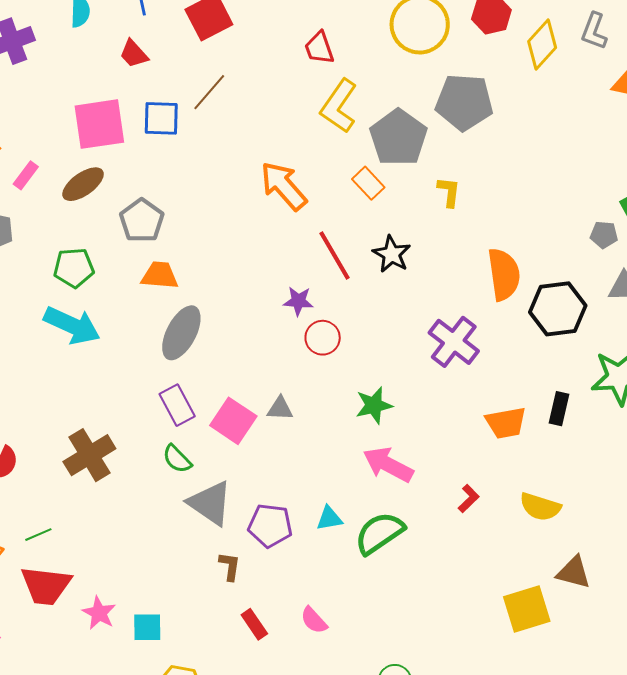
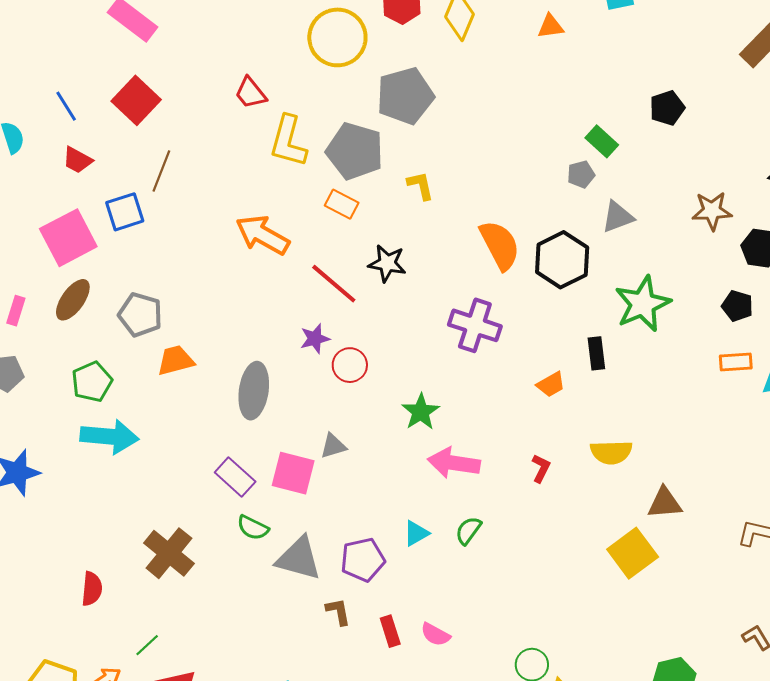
gray ellipse: (181, 333) -> (254, 391), moved
orange trapezoid: (506, 423) -> (551, 384), size x0.7
green semicircle: (379, 533) -> (468, 530), size x0.6
red rectangle: (254, 624) -> (390, 631), moved, turned 36

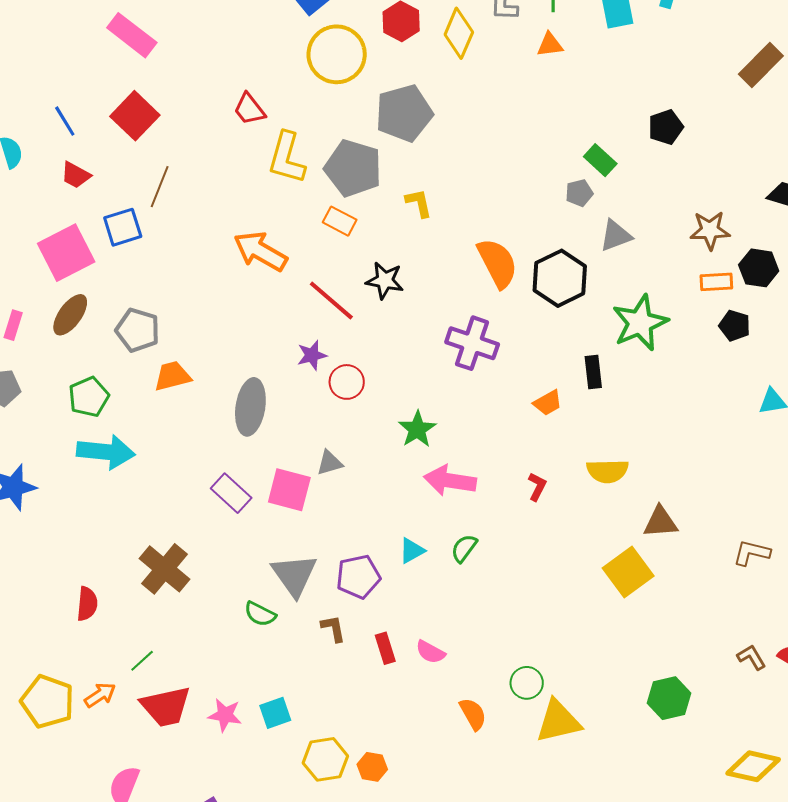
orange rectangle: (736, 362) -> (716, 282), moved
green semicircle: (253, 528) -> (260, 614), moved
gray triangle: (299, 558) -> (294, 575), turned 39

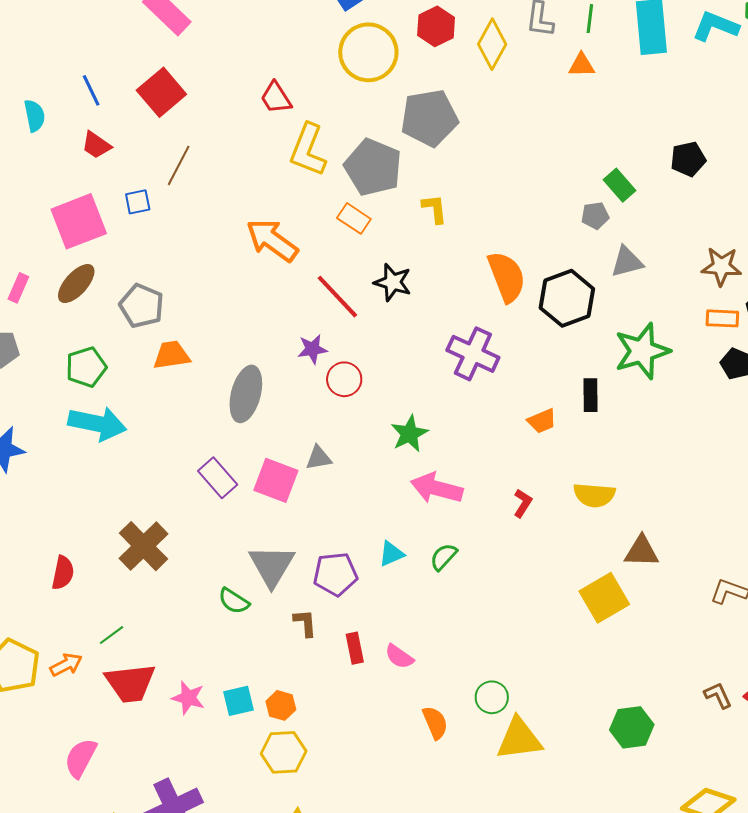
blue square: (123, 227) -> (138, 202), size x0.7
orange hexagon: (372, 767) -> (281, 705), moved

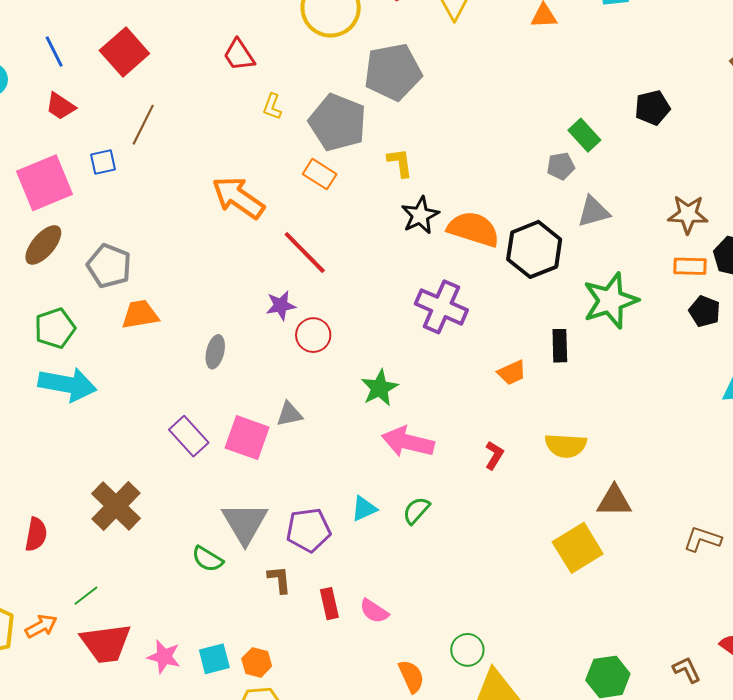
yellow L-shape: (308, 150) -> (272, 107), size x0.5
orange semicircle: (507, 277) -> (473, 229), turned -50
black star: (393, 282) -> (420, 215), moved, turned 30
gray ellipse: (246, 394) -> (215, 352), size x0.6
brown L-shape: (718, 695) -> (687, 670), moved

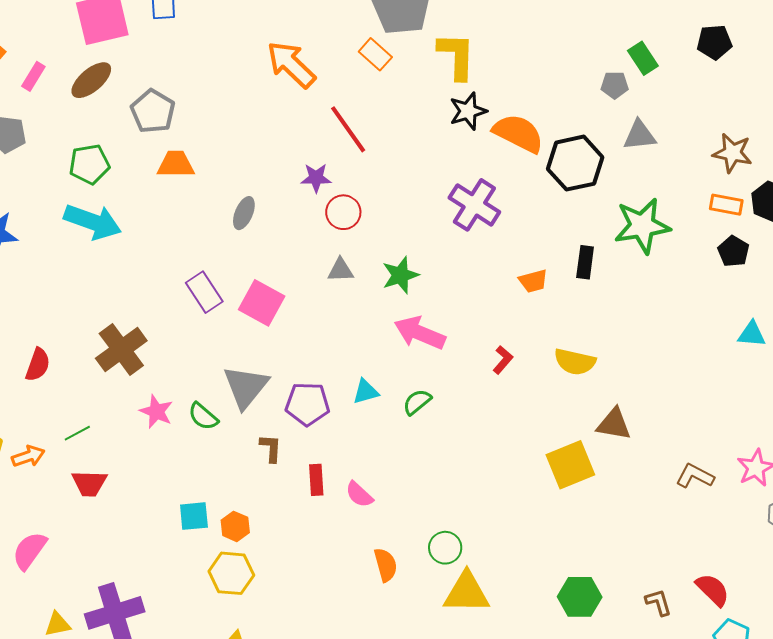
yellow L-shape: (400, 163) -> (456, 56), size x1.6
gray triangle: (289, 414) -> (341, 270), moved
red trapezoid: (106, 643) -> (89, 483), size x0.7
pink star: (164, 657) -> (156, 412), moved

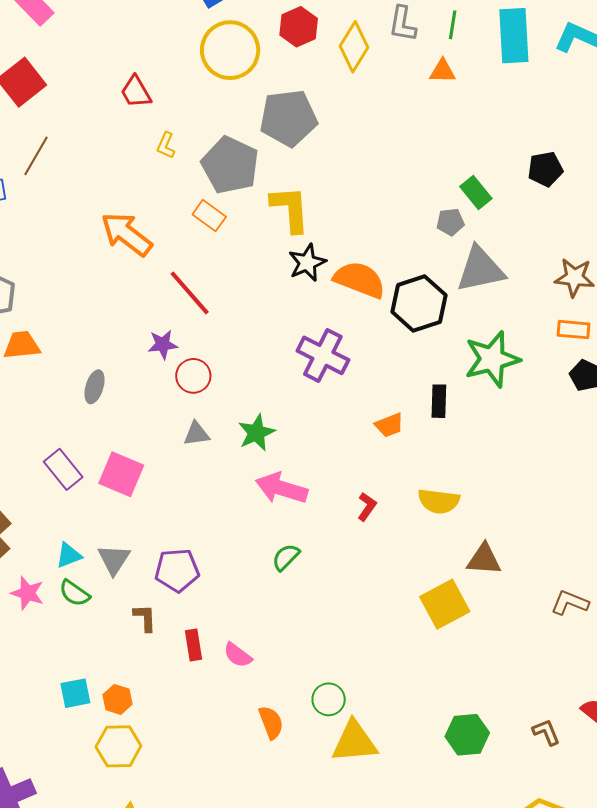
gray triangle: (640, 135) -> (480, 269), size x1.5
gray triangle: (246, 387) -> (114, 559), size x0.7
cyan triangle: (366, 392) -> (69, 555), moved

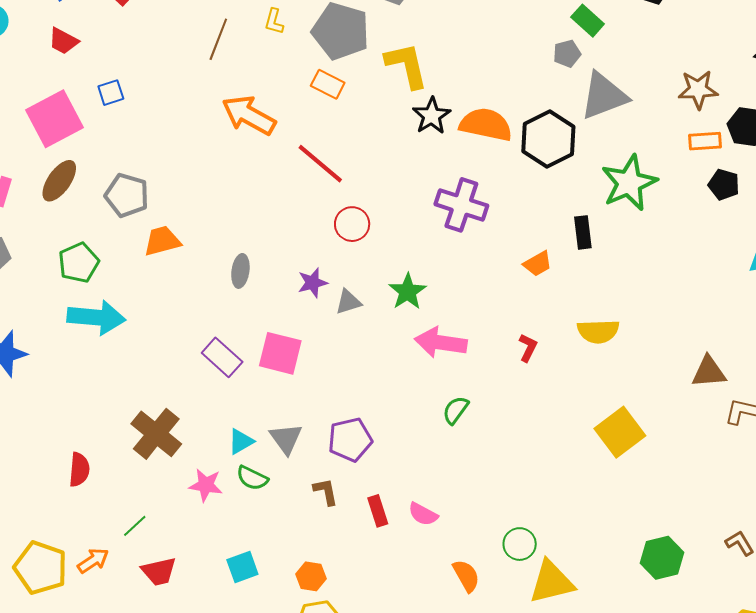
brown line: (36, 156) -> (218, 39), moved
purple star: (163, 344) -> (313, 283), moved
red circle: (193, 376) -> (352, 224), moved
brown triangle: (484, 559) -> (709, 372), moved
cyan square: (75, 693) -> (242, 567), moved

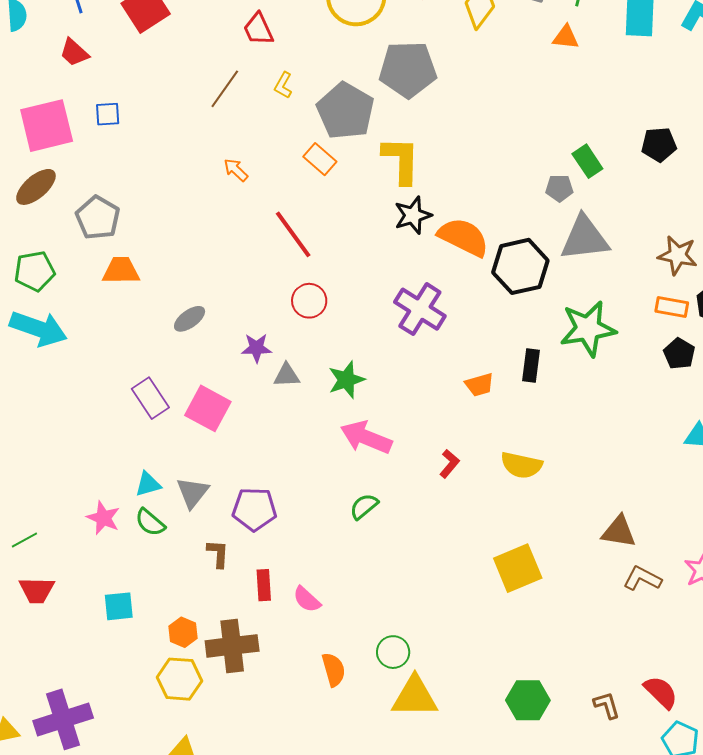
orange arrow: (249, 115) -> (236, 170), size x0.5
gray ellipse: (240, 271) -> (190, 319), turned 32
brown cross: (156, 434) -> (232, 646), moved, turned 30

